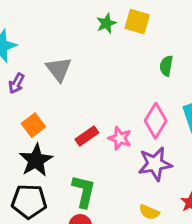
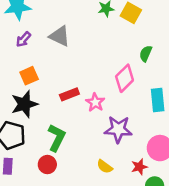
gray triangle: (59, 69) -> (60, 36), turned -40
pink diamond: (156, 121) -> (125, 78), moved

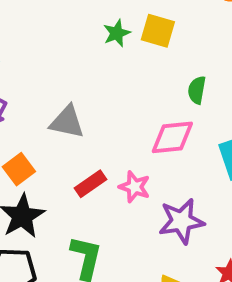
gray triangle: (60, 36) -> (67, 122), moved
pink diamond: (125, 78) -> (172, 137), turned 52

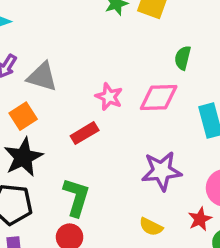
gray triangle: (67, 122) -> (42, 77), moved
pink star: (135, 187) -> (109, 97), moved

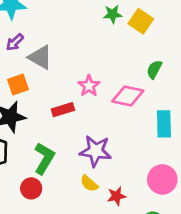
purple star: (162, 171) -> (96, 151), moved
red star: (200, 219) -> (116, 196), moved
yellow semicircle: (151, 227) -> (89, 183), moved

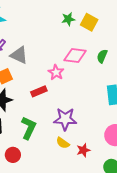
pink diamond: (128, 96) -> (75, 56), moved
red circle: (31, 188) -> (13, 155), moved

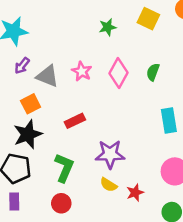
yellow square: (89, 22) -> (148, 19), moved
pink diamond: (75, 56) -> (119, 73), turned -65
pink star: (56, 72) -> (82, 71), moved
red circle: (13, 155) -> (61, 203), moved

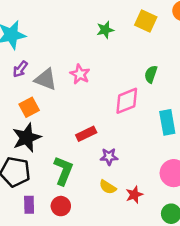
pink diamond: (119, 73) -> (127, 101), moved, turned 40
red rectangle: (75, 121) -> (86, 134), moved
purple star: (110, 154) -> (109, 157), size x0.6
purple rectangle: (14, 202) -> (29, 205), moved

